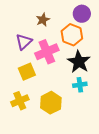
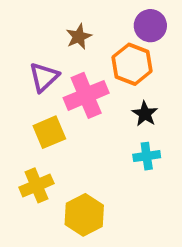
black star: (79, 62) -> (145, 114), size x0.6
yellow hexagon: (51, 103) -> (84, 215), moved

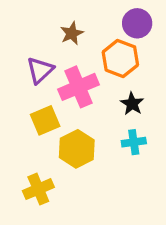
yellow cross: (36, 185) -> (38, 189), moved
yellow hexagon: (84, 215) -> (77, 149), moved

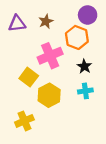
purple triangle: (40, 70) -> (17, 24), moved, turned 36
yellow square: (45, 120) -> (29, 77), turned -30

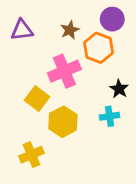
brown star: (46, 21) -> (70, 30), moved
black star: (84, 66) -> (119, 89), moved

